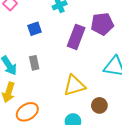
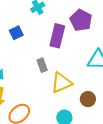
purple pentagon: (102, 24) -> (81, 20), turned -30
gray rectangle: (34, 63) -> (42, 65), moved

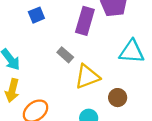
gray rectangle: (42, 65) -> (65, 55), turned -32

